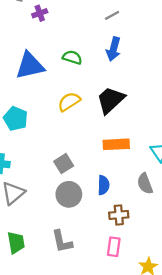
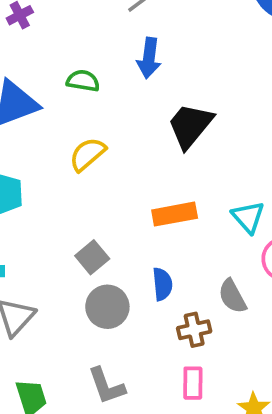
black trapezoid: (111, 100) -> (190, 126), moved
gray semicircle: (145, 184) -> (232, 296), moved

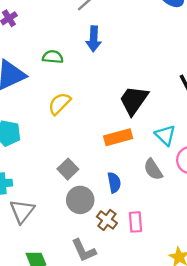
black trapezoid: (190, 126) -> (134, 100), moved
gray semicircle: (232, 296) -> (153, 169), moved
brown cross: (194, 330) -> (107, 220), moved, turned -36
pink rectangle: (193, 383) -> (136, 222), moved

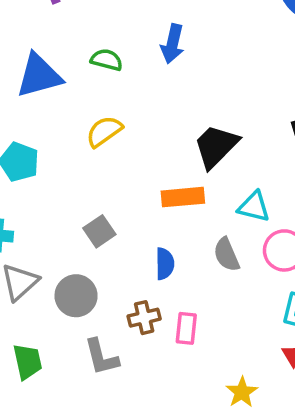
cyan triangle: (165, 135) -> (254, 207), turned -40
gray circle: (80, 200) -> (76, 296), moved
brown cross: (107, 220) -> (144, 318), turned 30

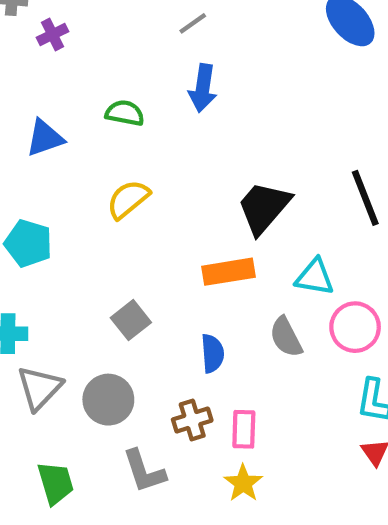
blue triangle: (39, 76) -> (45, 138), size x0.7
yellow star: (242, 392) -> (243, 483), moved

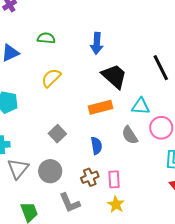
blue arrow: (203, 88) -> (97, 43), moved
black trapezoid: (264, 207) -> (114, 76), turned 96

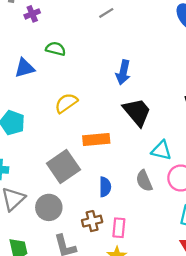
green semicircle: (46, 38) -> (56, 49), moved
orange rectangle: (101, 107) -> (96, 140), moved
gray square: (57, 134) -> (63, 167), size x1.6

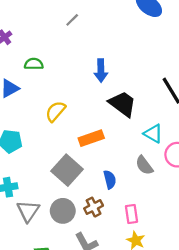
cyan triangle: (161, 150) -> (153, 134), turned 30
brown cross: (92, 221) -> (94, 207), moved

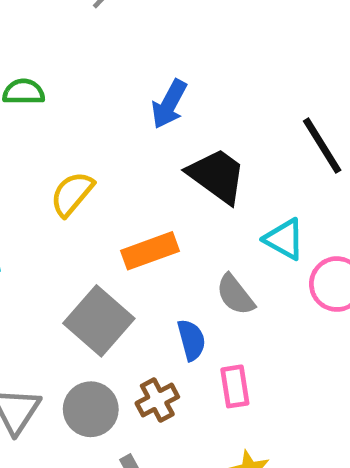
blue arrow: (101, 70) -> (169, 104), turned 30
gray semicircle: (144, 165) -> (235, 295), moved
pink rectangle: (131, 214) -> (235, 386), moved

